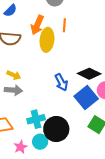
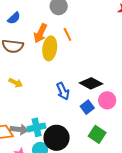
orange line: (64, 25) -> (67, 34), turned -32
gray arrow: (13, 90) -> (19, 129), moved
blue square: (86, 97) -> (87, 107), size x0.6

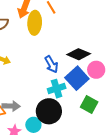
blue square: (87, 107) -> (77, 78), size x1.6
cyan cross: (37, 127) -> (57, 89), moved

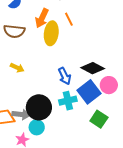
black circle: (49, 111) -> (39, 107), moved
cyan circle: (33, 125) -> (37, 127), moved

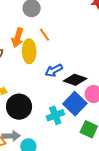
blue arrow: (65, 76) -> (54, 70), moved, turned 96
black circle: (39, 107) -> (19, 107), moved

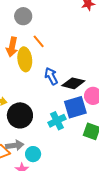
blue arrow: (54, 70) -> (51, 76), turned 96
blue square: (75, 104) -> (75, 107), turned 35

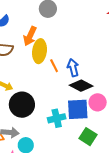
orange line: (39, 41) -> (54, 66), moved
blue arrow: (51, 76) -> (73, 68), moved

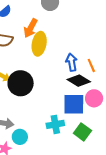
orange line: (54, 66) -> (91, 65), moved
black circle: (22, 105) -> (21, 83), moved
cyan cross: (57, 118) -> (55, 124), moved

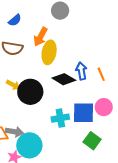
black diamond: (79, 81) -> (64, 79), moved
cyan cross: (55, 124) -> (60, 118), moved
cyan circle: (20, 137) -> (29, 145), size x1.6

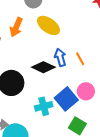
yellow ellipse: (49, 52) -> (48, 25), moved, turned -60
blue square: (84, 113) -> (66, 99), turned -35

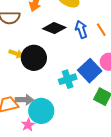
black diamond: (43, 67) -> (54, 28), moved

